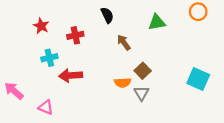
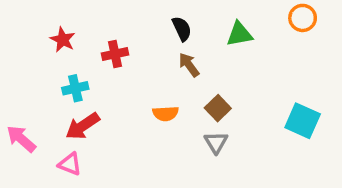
black semicircle: (107, 15) -> (182, 29), moved
red arrow: (71, 75) -> (83, 126), moved, turned -30
orange semicircle: (123, 83) -> (166, 114), moved

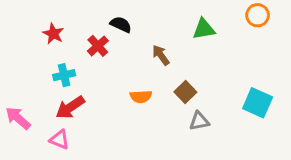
black semicircle: (182, 29) -> (121, 24), moved, turned -40
red cross: (115, 54) -> (98, 46), turned -30
gray triangle: (216, 142) -> (199, 121), moved, turned 50

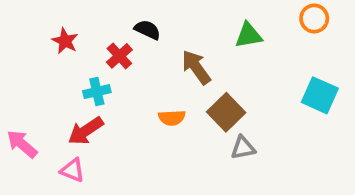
brown arrow: (161, 55) -> (196, 67), size x1.4
cyan cross: (64, 75) -> (97, 92), moved
brown square: (185, 92) -> (226, 112), size x1.4
cyan square: (258, 103) -> (320, 95), moved

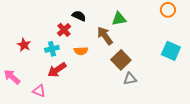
green triangle: (249, 35) -> (119, 19), moved
red star: (65, 41) -> (24, 45), moved
orange semicircle: (172, 118) -> (81, 51), moved
red arrow: (86, 131) -> (57, 70), moved

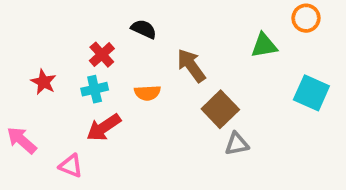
green triangle: (119, 19) -> (264, 45), moved
red cross: (64, 30) -> (102, 55), moved

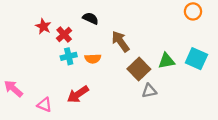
green triangle: (264, 45) -> (167, 61), moved
red star: (44, 82) -> (43, 26), moved
cyan cross: (95, 89) -> (69, 56), moved
red arrow: (104, 127) -> (78, 94), moved

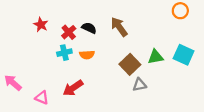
black semicircle: (91, 18) -> (89, 28), moved
red cross: (64, 34) -> (69, 32), moved
brown arrow: (120, 41) -> (119, 27), moved

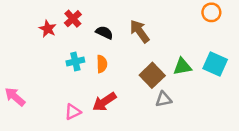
red cross: (69, 32) -> (73, 19), moved
orange semicircle: (87, 55) -> (102, 64), turned -88
red arrow: (73, 88) -> (104, 102), moved
pink triangle: (42, 98) -> (73, 112), moved, turned -48

